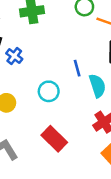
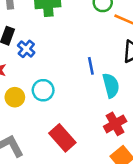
cyan circle: (49, 91) -> (43, 90), moved

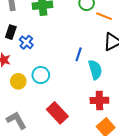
blue line: (91, 66) -> (79, 54), turned 32
red cross: (115, 124) -> (99, 100), turned 30

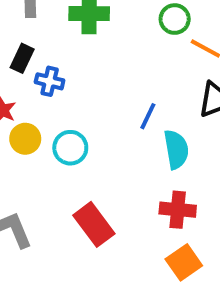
blue cross: (26, 42) -> (50, 81), turned -32
yellow circle: (18, 81) -> (25, 139), moved

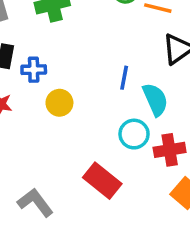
yellow circle: (25, 139) -> (59, 103), moved
cyan circle: (70, 148) -> (134, 134), moved

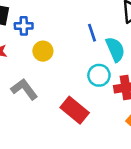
blue line: (124, 78) -> (92, 33), turned -30
gray L-shape: (35, 203) -> (24, 89), moved

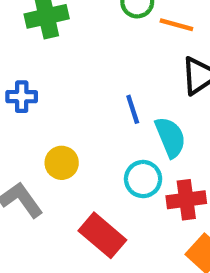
yellow circle: (43, 51) -> (62, 163), moved

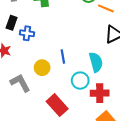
blue line: (133, 109) -> (63, 57), moved

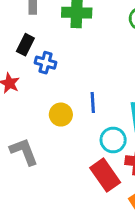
gray L-shape: (20, 83) -> (24, 152), moved
red rectangle: (57, 105) -> (105, 175), moved

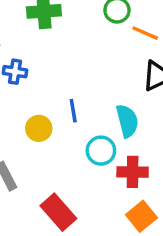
red rectangle: (105, 175) -> (58, 212), moved

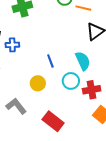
yellow circle: (39, 128) -> (38, 83), moved

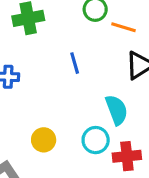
blue line: (50, 61) -> (75, 63), moved

